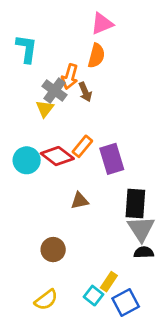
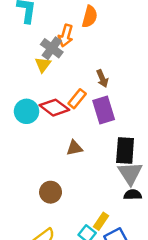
brown arrow: (85, 92) -> (102, 79), moved

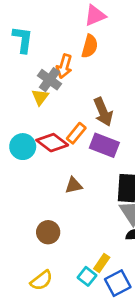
brown arrow: (102, 79) -> (103, 112), size x1.5
purple rectangle: (104, 110) -> (104, 145), turned -52

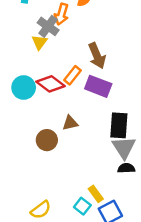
brown circle: (48, 232) -> (47, 140), moved
yellow rectangle: (102, 263) -> (96, 194), turned -70

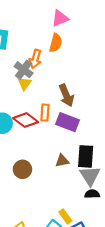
yellow triangle: (39, 42) -> (25, 84), moved
orange rectangle: (73, 75) -> (45, 113), turned -35
brown triangle: (70, 123) -> (62, 161), moved

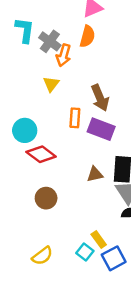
gray cross: (24, 70) -> (50, 41), moved
red diamond: (26, 120) -> (41, 154), moved
brown circle: (22, 169) -> (46, 198), moved

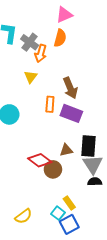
red diamond: (41, 154) -> (40, 160), moved
brown circle: (46, 198) -> (53, 169), moved
blue square: (114, 258) -> (69, 224), moved

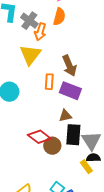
yellow triangle: (31, 77) -> (30, 55), size x1.6
black rectangle: (89, 146) -> (73, 135), moved
brown triangle: (66, 150) -> (65, 116), moved
yellow rectangle: (69, 203) -> (86, 167), moved

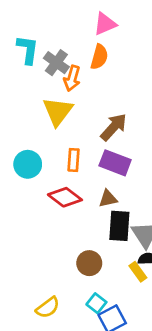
brown arrow: (69, 66) -> (114, 127), turned -115
orange rectangle: (49, 82) -> (74, 160), moved
red diamond: (39, 137) -> (65, 197), moved
brown circle: (52, 146) -> (89, 263), moved

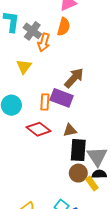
yellow triangle: (58, 111) -> (24, 66), moved, size x0.7
purple rectangle: (115, 163) -> (62, 98), moved
brown circle: (89, 263) -> (78, 173), moved

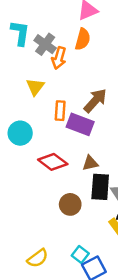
orange rectangle: (45, 102) -> (60, 111), moved
brown circle: (78, 173) -> (70, 204), moved

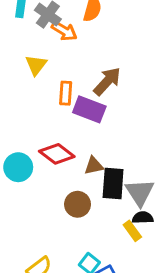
orange arrow: (59, 58) -> (64, 31), turned -75
cyan circle: (20, 133) -> (18, 167), moved
brown triangle: (90, 163) -> (94, 166), moved

